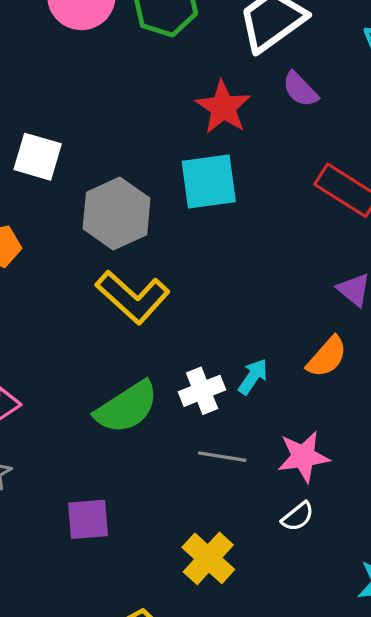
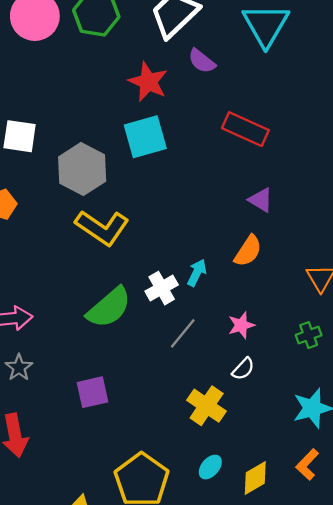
gray line: (222, 457) -> (183, 333), turned -52
pink star: (303, 457) -> (241, 325), size x0.7
yellow cross: (208, 558) -> (207, 406), moved

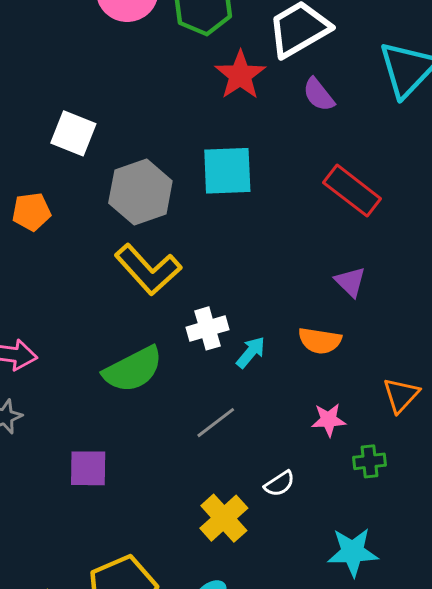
red star: (148, 82) -> (240, 75), moved
orange semicircle: (248, 251) -> (320, 341), turned 52
white cross: (162, 288) -> (207, 328), moved
pink star: (241, 325) -> (329, 420), moved

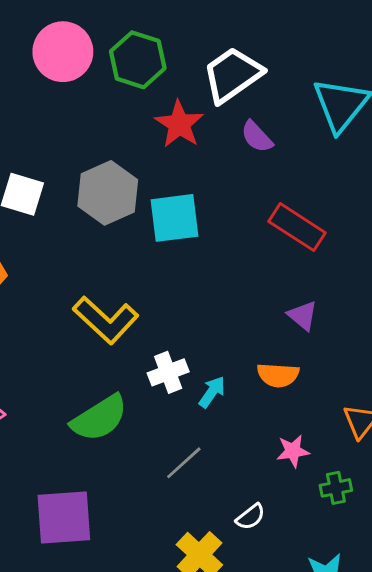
gray hexagon: (140, 192) -> (108, 193), moved
purple square: (88, 468) -> (64, 518), size x1.5

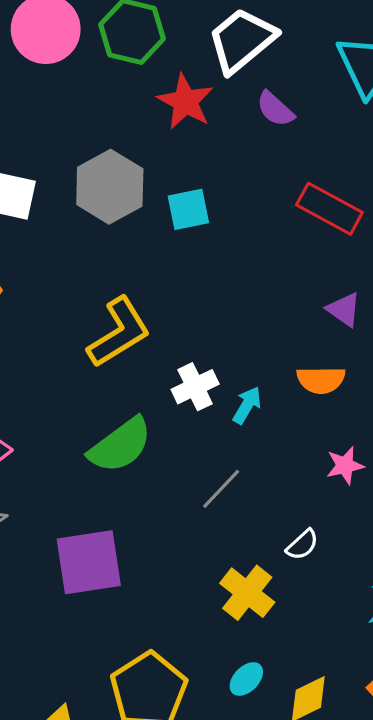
cyan square: (175, 218) -> (188, 209), size x0.7
yellow L-shape: (106, 320) -> (119, 332), turned -70

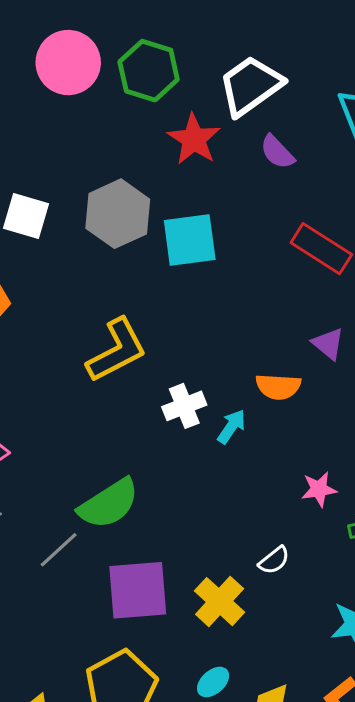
cyan square: (188, 209) -> (190, 240), size x1.4
orange semicircle: (321, 380) -> (278, 387), moved
green semicircle: (120, 445) -> (109, 504), moved
gray line: (221, 489) -> (59, 550), moved
purple square: (89, 562) -> (138, 590), moved

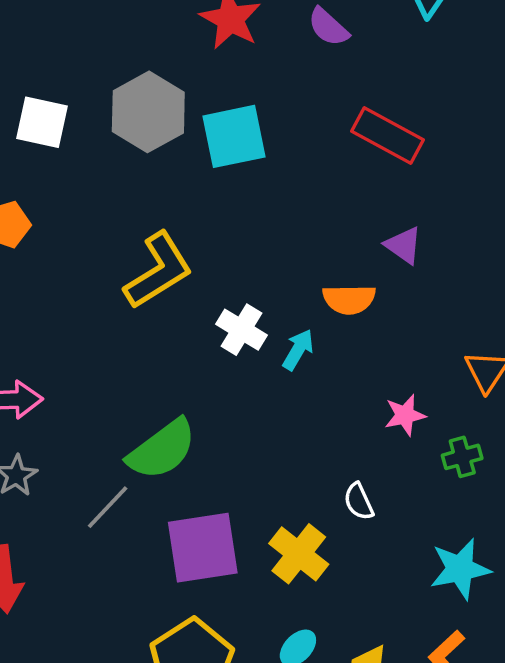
white cross: (184, 406) -> (242, 330), turned -33
white semicircle: (274, 560) -> (359, 501), turned 108

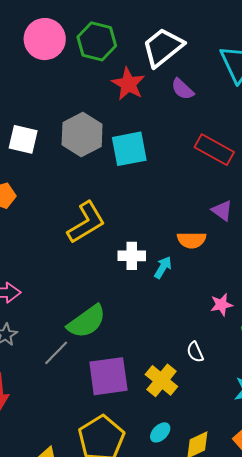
white cross: (242, 330) -> (132, 256), turned -32

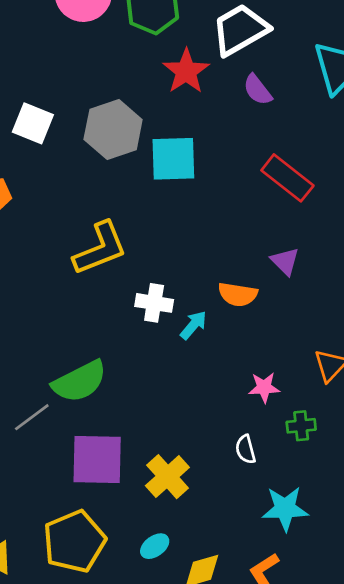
white semicircle: (195, 352) -> (246, 449), moved

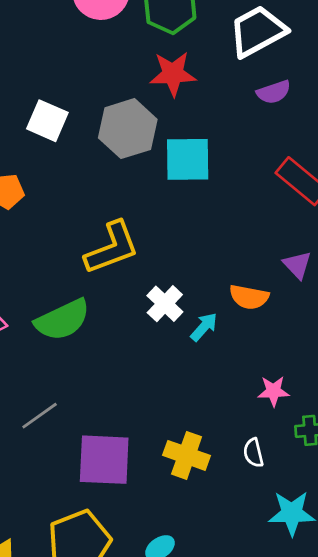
red star: (186, 71) -> (173, 74), moved, turned 30
purple semicircle: (258, 90) -> (274, 92), turned -72
white cross: (154, 303) -> (165, 304), turned 33
green semicircle: (80, 381) -> (62, 320), moved
yellow cross: (167, 477) -> (187, 455), moved, turned -30

